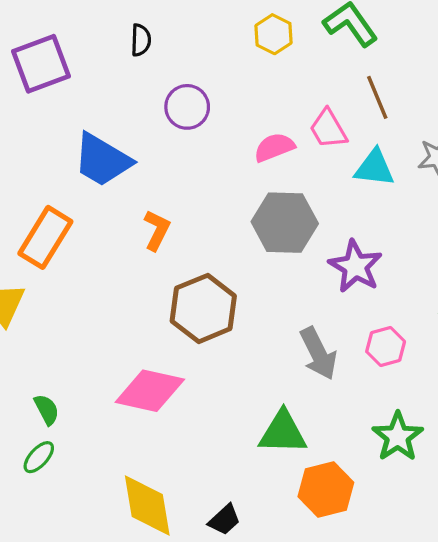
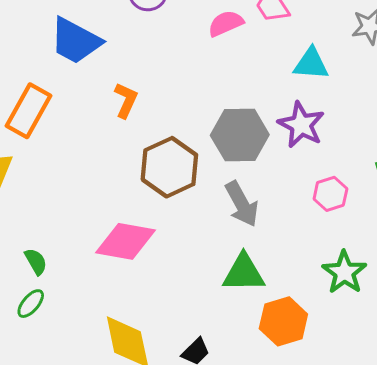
cyan triangle: (374, 168) -> (311, 64), moved
gray hexagon: (285, 223) -> (240, 135), moved
gray arrow: (318, 354) -> (242, 204), moved

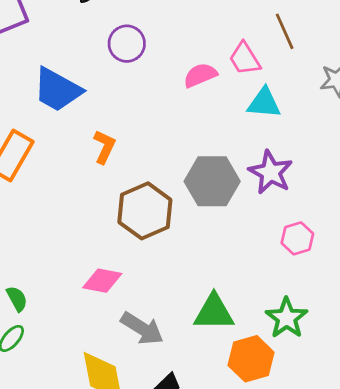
cyan triangle: (311, 64) -> (264, 103), moved
gray arrow: (242, 204) -> (142, 328), moved, turned -30
pink diamond: (126, 241) -> (102, 281), size x0.7
green star: (344, 272) -> (287, 318), moved

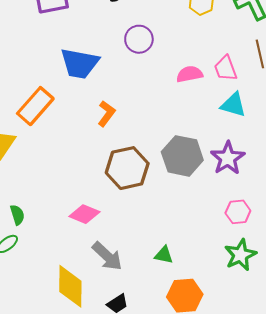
blue trapezoid: (57, 90) -> (80, 63), turned -30
green triangle: (214, 312) -> (164, 255), size x0.6
green star: (287, 318) -> (240, 255), moved

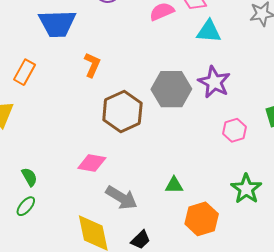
orange rectangle: (35, 106) -> (24, 72), size x0.7
green star: (240, 255) -> (246, 189), moved

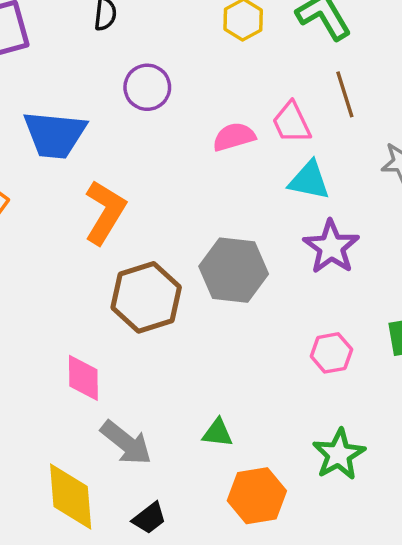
orange L-shape: (92, 65) -> (105, 212), size x1.5
purple star: (214, 82) -> (331, 247), moved
pink diamond: (92, 163) -> (83, 378), turned 72

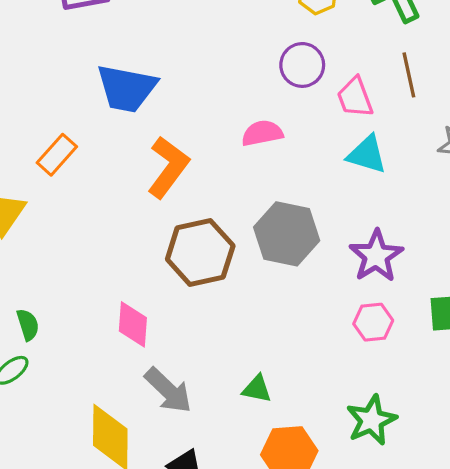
purple circle: (147, 87) -> (302, 65), moved
pink semicircle: (234, 137) -> (262, 133), moved
purple star: (331, 247) -> (376, 256), moved

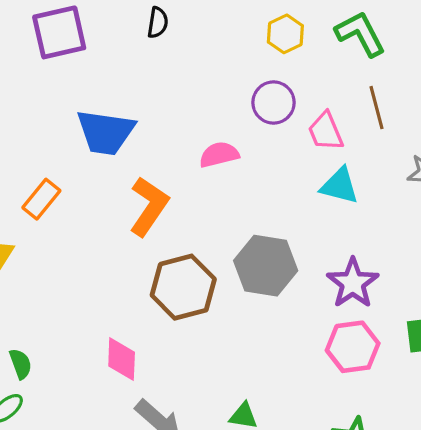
pink semicircle: (262, 133) -> (219, 155), moved
pink hexagon: (373, 322) -> (353, 347), size x1.4

